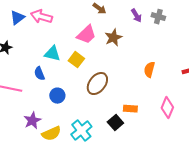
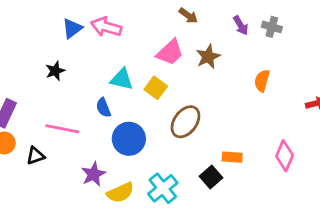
orange semicircle: (149, 70) -> (262, 81), moved
blue circle: (57, 96) -> (129, 139), size x1.5

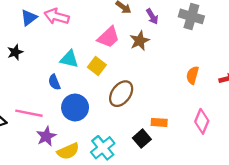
purple arrow: (241, 25) -> (152, 16), moved
gray cross: (272, 27) -> (191, 16), size x1.5
orange semicircle: (262, 81) -> (193, 75), moved
pink line: (62, 129) -> (29, 113), moved

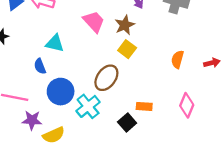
pink trapezoid: (108, 37) -> (94, 22), turned -90
yellow square: (97, 66) -> (127, 49), moved
purple star: (46, 136) -> (32, 120), turned 30
cyan cross: (103, 148) -> (88, 106), moved

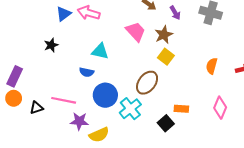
blue semicircle: (40, 66) -> (87, 72), turned -56

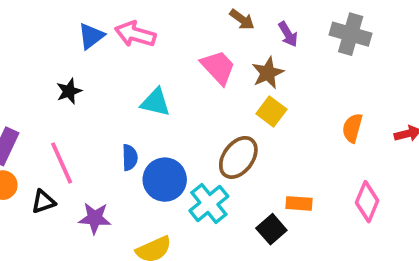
blue semicircle: (87, 72) -> (130, 157), moved, turned -104
pink line: (64, 100) -> (62, 163), moved, turned 55
purple star: (79, 121) -> (95, 218), moved

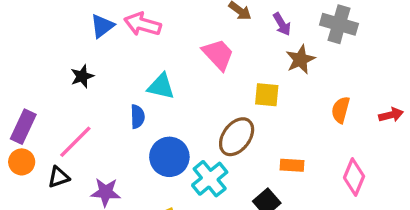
brown star: (268, 73) -> (300, 59), moved
yellow square: (271, 111) -> (267, 95), turned -32
blue semicircle: (130, 157) -> (137, 117), moved
pink line: (62, 163) -> (75, 142), turned 69
orange rectangle: (299, 203) -> (292, 165), moved

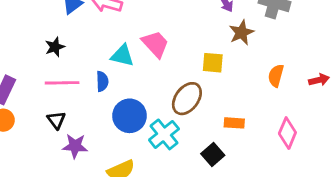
pink trapezoid: (218, 54) -> (155, 44), moved
pink line: (75, 142) -> (62, 83), moved, turned 44
black triangle: (59, 177) -> (56, 120), moved, turned -48

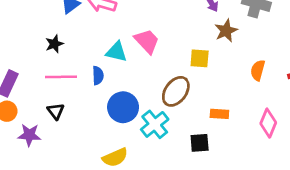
purple star: (75, 146) -> (29, 135), moved
black square: (213, 155) -> (200, 143), turned 36

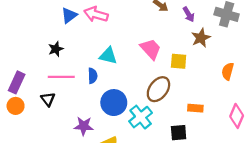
pink trapezoid: (147, 41) -> (151, 49), moved
black triangle: (56, 111) -> (48, 99), moved
purple star: (29, 135) -> (84, 126), moved

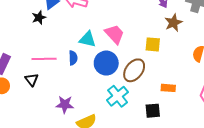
black star: (56, 49) -> (39, 18), moved
pink trapezoid: (151, 49) -> (114, 34), moved
blue circle: (114, 103) -> (106, 63), moved

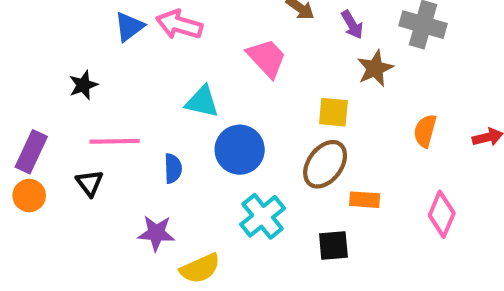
black star: (39, 18) -> (83, 85), moved
pink trapezoid: (114, 34) -> (267, 58), moved
blue semicircle: (73, 58) -> (173, 168), moved
brown ellipse: (134, 70) -> (325, 164), moved

